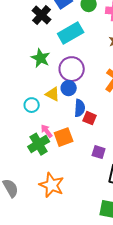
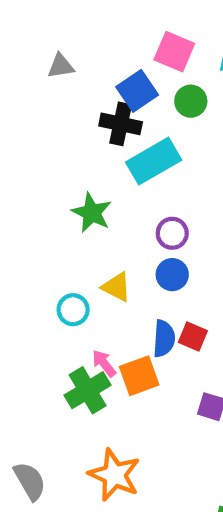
black cross: (42, 15) -> (121, 124), moved, turned -30
purple circle: (72, 69) -> (172, 233), moved, size x0.6
blue circle: (69, 88) -> (172, 275), moved
blue semicircle: (80, 108) -> (164, 339), moved

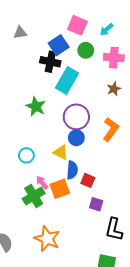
cyan rectangle: (154, 161) -> (67, 80), turned -30
purple circle: (172, 233) -> (76, 117), size x1.6
yellow triangle: (116, 287) -> (61, 152), moved
red square: (193, 337) -> (88, 180), moved

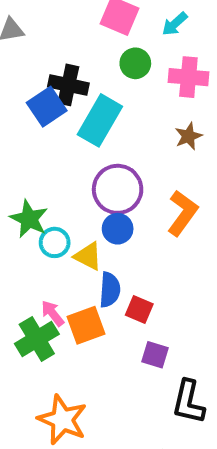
blue square: (59, 45) -> (47, 107), moved
green star: (36, 107) -> (29, 219), moved
cyan circle: (26, 155) -> (55, 242), moved

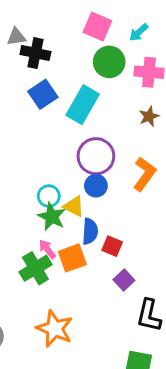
green circle: (135, 63) -> (109, 62), size x1.4
black cross: (68, 85) -> (35, 53), moved
green star: (29, 219) -> (52, 217), moved
purple square: (155, 355) -> (124, 280), turned 30

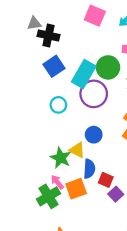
green circle: (109, 62) -> (108, 67), moved
purple circle: (96, 156) -> (94, 94), moved
cyan circle: (49, 196) -> (58, 105), moved
purple square: (124, 280) -> (116, 194), moved

